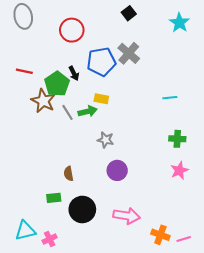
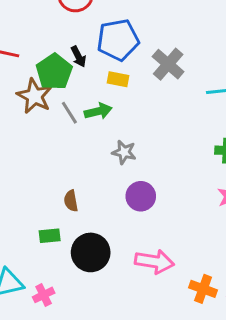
gray cross: (129, 53) -> (168, 64), moved
yellow rectangle: (101, 99) -> (118, 79), moved

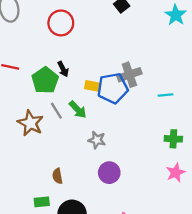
blue pentagon: (118, 40) -> (113, 88), moved
gray cross: (168, 64) -> (129, 75), turned 30
brown star: (34, 96) -> (30, 123), moved
green arrow: (98, 111) -> (78, 110), turned 60

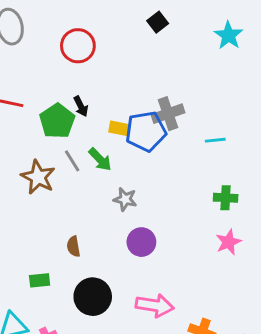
green rectangle: (42, 202) -> (40, 280), moved

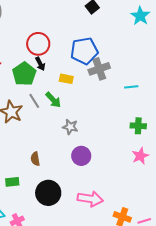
red circle: (78, 46) -> (38, 44), moved
blue pentagon: (146, 131) -> (84, 51), moved

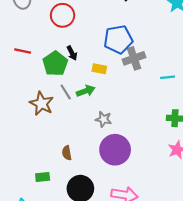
red circle: (38, 44) -> (63, 15), moved
green arrow: (53, 100) -> (86, 91), turned -66
purple circle: (81, 156) -> (115, 150), size x1.5

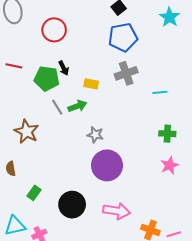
blue pentagon: (118, 39) -> (123, 37), moved
green pentagon: (55, 64) -> (47, 79), turned -30
brown star: (42, 104) -> (27, 132), moved
brown semicircle: (67, 153) -> (11, 169), moved
green rectangle: (43, 177) -> (34, 193), turned -48

